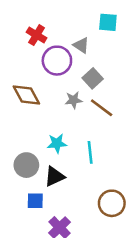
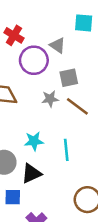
gray square: (93, 78) -> (69, 78), turned 30

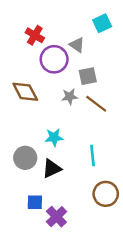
cyan square: (84, 23) -> (102, 23), turned -30
cyan line: (66, 150) -> (93, 155), moved
blue square: (13, 197) -> (35, 202), moved

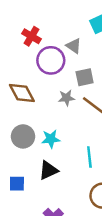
gray circle: (25, 158) -> (23, 136), moved
blue square: (35, 202) -> (17, 184), moved

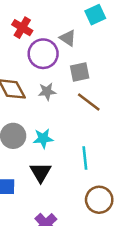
gray star: (66, 98) -> (47, 92), moved
black triangle: (48, 170) -> (41, 172), turned -35

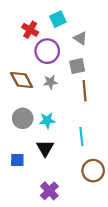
cyan square: (95, 15) -> (58, 19), moved
gray triangle: (68, 38) -> (80, 38), moved
brown line: (89, 102) -> (85, 91), turned 48

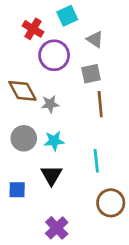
gray star: (50, 82) -> (50, 104), moved

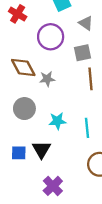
red cross: (33, 29) -> (18, 14), moved
cyan star: (54, 141) -> (57, 121), moved
black triangle: (51, 175) -> (41, 149), moved

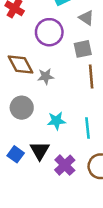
blue square: (19, 153) -> (16, 154), turned 35
purple cross: (53, 186) -> (65, 165), moved

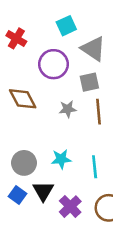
gray triangle: (86, 18) -> (93, 49), size x1.5
gray star: (46, 76) -> (68, 109), moved
gray circle: (22, 108) -> (24, 163), moved

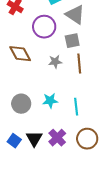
black triangle: (43, 191) -> (34, 139), moved
blue square: (18, 195) -> (14, 141), moved

